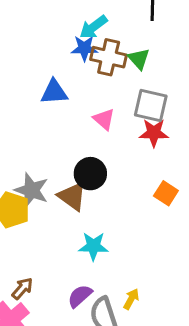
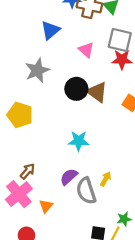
blue triangle: (54, 92) -> (50, 30), turned -36
gray star: (31, 190) -> (37, 70), moved, turned 30
brown triangle: (72, 196) -> (97, 92), moved

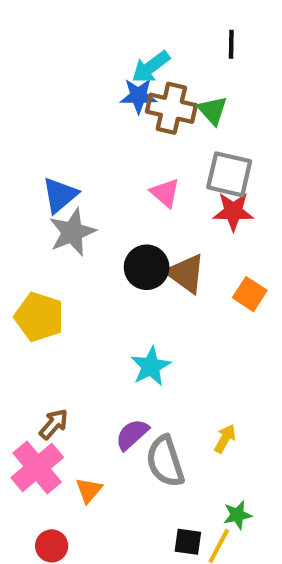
blue triangle: (50, 30) -> (60, 195), moved
cyan star: (79, 141) -> (151, 366), turned -30
yellow arrow: (106, 179) -> (225, 439), moved

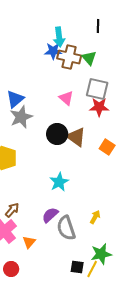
cyan arrow: (151, 67) -> (59, 37), turned -60
green star: (237, 515) -> (101, 254), size x1.5

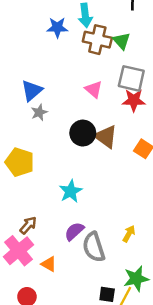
blue star: (53, 51) -> (57, 27), moved
gray star: (21, 117) -> (39, 112), size x0.6
cyan star: (59, 182) -> (71, 191), moved
orange triangle: (29, 242) -> (49, 264), turned -40

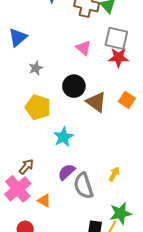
blue triangle: (32, 91) -> (18, 37), moved
brown triangle: (106, 137) -> (96, 102), moved
yellow pentagon: (20, 162) -> (38, 107), moved

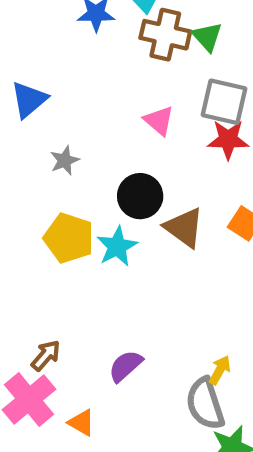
cyan star: (63, 137) -> (117, 246), moved
gray semicircle: (83, 186) -> (205, 404), moved

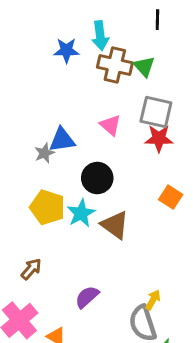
blue triangle: (29, 100) -> (62, 140), moved, turned 32
brown triangle: (184, 228) -> (115, 225), moved
brown arrow: (46, 355) -> (31, 269), moved

